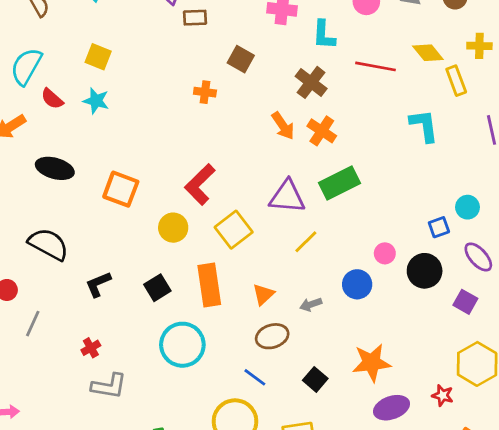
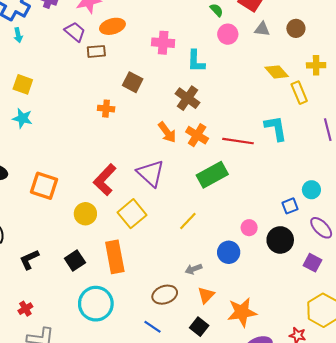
red line: (376, 66) -> (238, 141), moved
purple triangle: (287, 197) -> (151, 173), moved, turned 40
orange triangle: (263, 294) -> (206, 295), moved

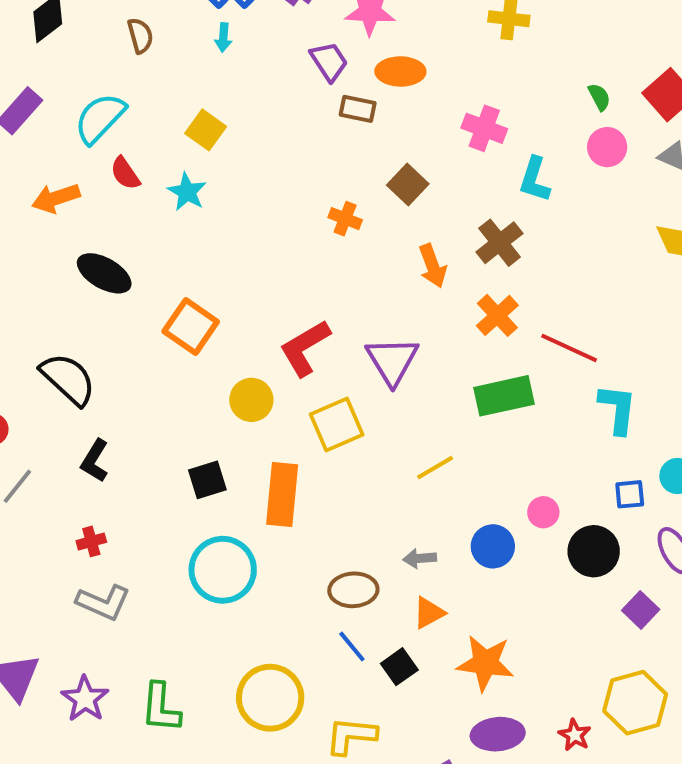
cyan L-shape: (276, 128) -> (618, 409), moved
orange arrow: (167, 132) -> (433, 266), moved
black L-shape: (29, 259) -> (95, 461), moved, turned -50
blue line: (153, 327) -> (352, 647), moved

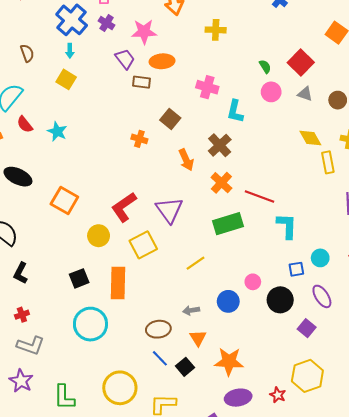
yellow square: (206, 130) -> (66, 79), moved
orange triangle: (429, 613) -> (198, 338), turned -30
purple star: (85, 699) -> (21, 381), moved

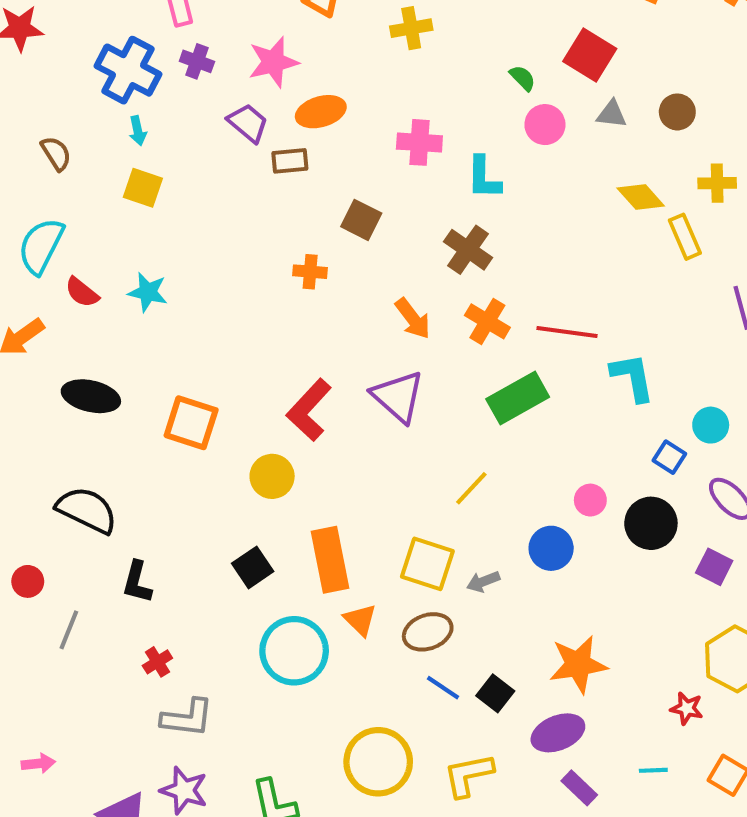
orange arrow: (186, 160) -> (413, 318), moved
yellow square: (143, 245) -> (427, 564), moved, turned -32
blue square: (296, 269) -> (669, 457), turned -35
orange triangle: (198, 338) -> (360, 620), moved
purple ellipse: (238, 398) -> (558, 733), moved

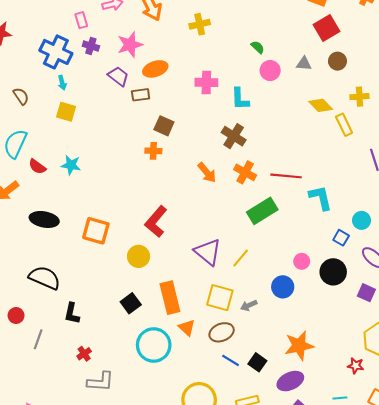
red square: (590, 55) -> (326, 28), moved, turned 30
brown square: (361, 220) -> (164, 126), moved
purple triangle: (398, 397) -> (208, 252), moved

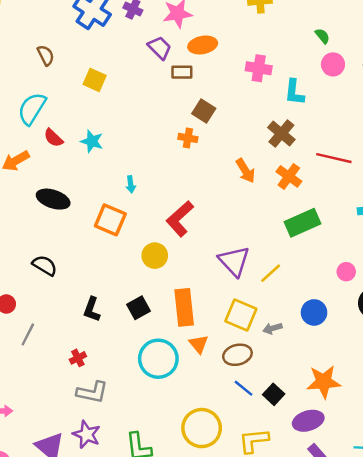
cyan arrow: (62, 83) -> (131, 184), moved
red line: (286, 176) -> (334, 158), moved
pink circle: (302, 261) -> (346, 272), moved
black semicircle: (45, 278) -> (45, 265), size x0.7
black L-shape: (72, 313) -> (92, 309), moved

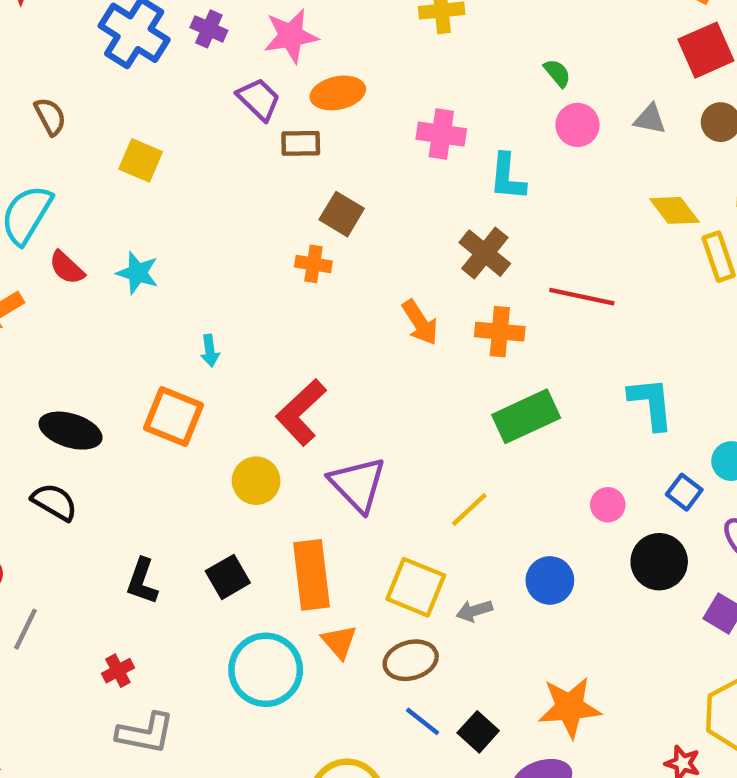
orange cross: (289, 176) -> (500, 332), turned -30
black ellipse: (53, 199) -> (71, 431), moved
purple triangle: (234, 261) -> (358, 484), moved

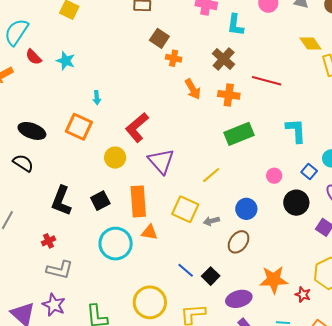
orange cross: (313, 264) -> (174, 58), moved
black L-shape: (142, 581) -> (61, 201), size x1.4
orange triangle: (339, 642) -> (149, 232), turned -42
brown ellipse: (411, 660) -> (239, 242), moved, turned -40
orange star: (570, 707) -> (274, 280), moved

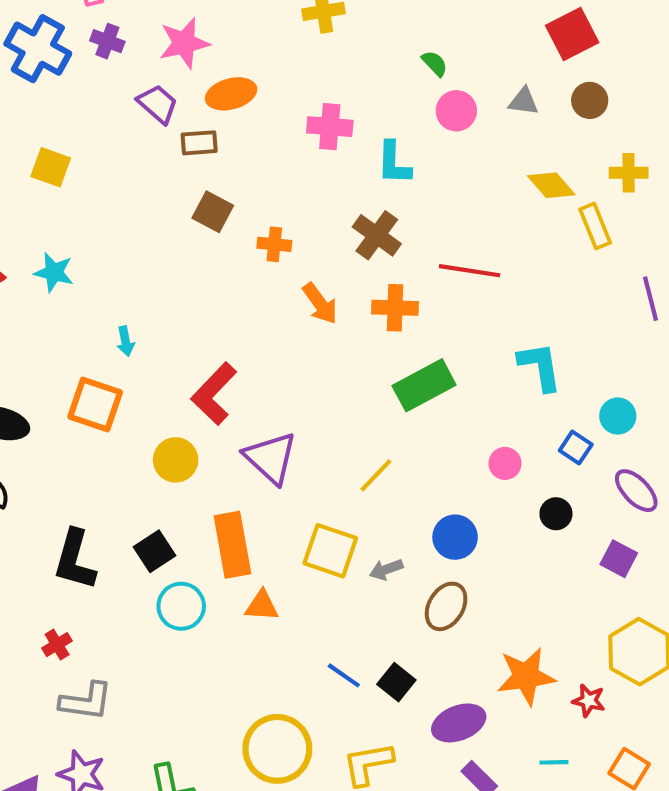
brown square: (159, 38) -> (213, 212), moved
black circle: (296, 203) -> (556, 514), size x0.6
cyan circle: (116, 244) -> (181, 606), moved, size x0.7

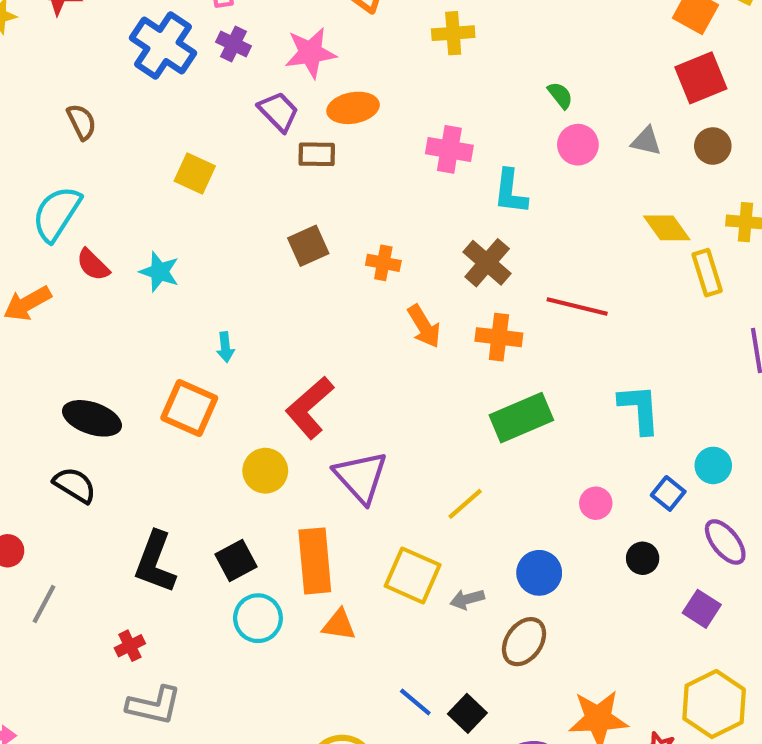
yellow square: (51, 167) -> (195, 173), moved
brown square: (213, 212) -> (308, 246), moved, turned 33

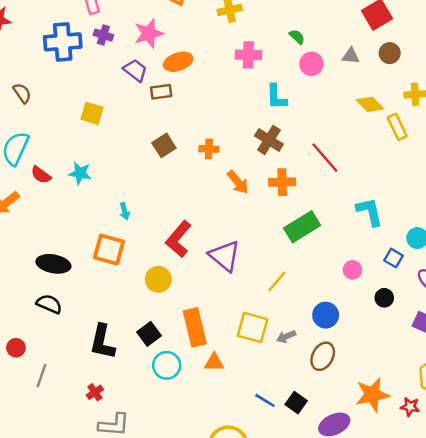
blue cross: (163, 45) -> (63, 42), turned -30
pink cross: (449, 149) -> (248, 55), moved
red line: (577, 307) -> (325, 158), turned 44
purple triangle: (361, 477) -> (224, 256), moved

